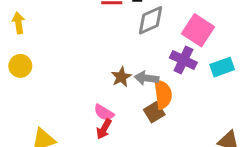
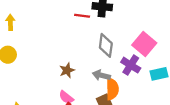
gray diamond: (150, 20) -> (106, 45), moved, turned -65
brown star: (121, 77) -> (67, 70), moved

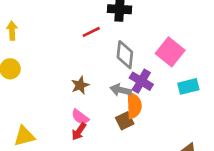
red line: (82, 16) -> (91, 32), moved, turned -32
purple cross: (131, 65) -> (141, 81), moved

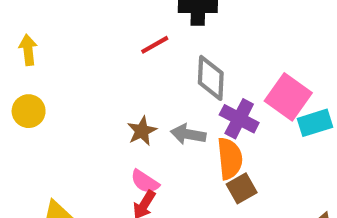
pink square: (170, 52) -> (288, 97), moved
gray arrow: (121, 90) -> (188, 134), moved
brown square: (125, 121) -> (242, 188), moved

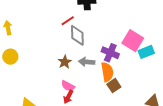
gray diamond: (211, 78) -> (77, 35), moved

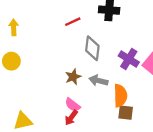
red line: (68, 21) -> (73, 22), moved
purple cross: (110, 53) -> (129, 59), moved
brown square: (114, 86) -> (126, 113), turned 32

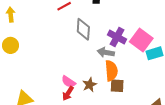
brown star: (73, 77) -> (90, 85), moved
gray arrow: (98, 81) -> (106, 52), moved

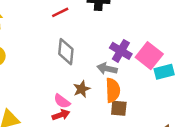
gray diamond: (83, 29) -> (66, 52), moved
brown star: (90, 85) -> (82, 89), moved
red arrow: (68, 93) -> (61, 115), turned -144

